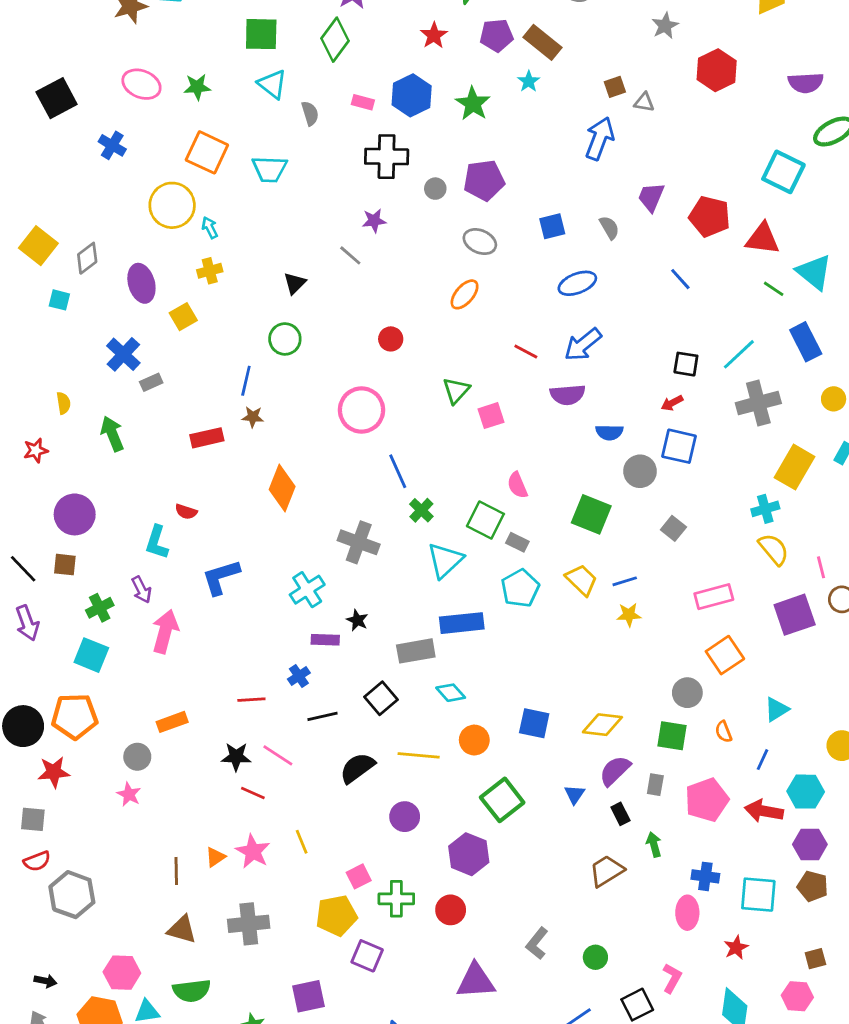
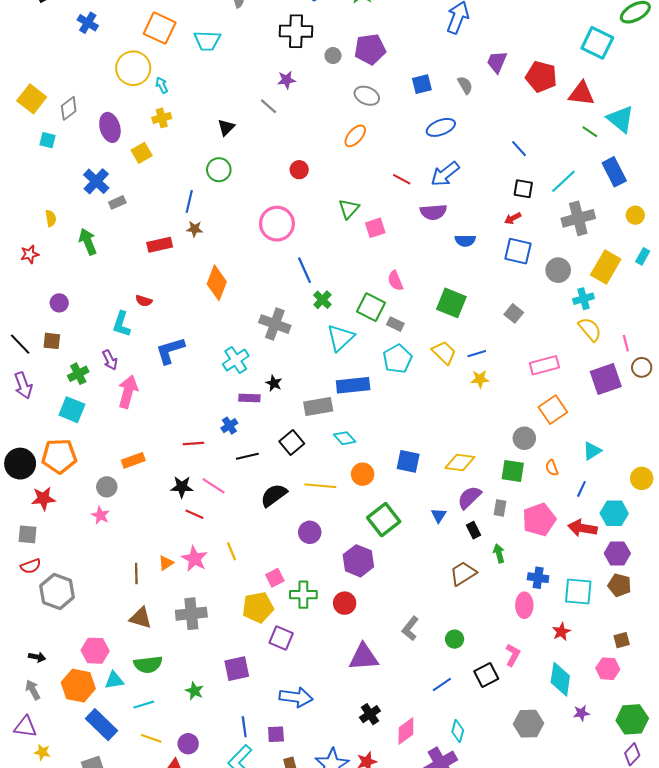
blue line: (680, 279) -> (519, 149), moved
gray circle: (640, 471) -> (558, 270), moved
purple circle: (75, 514) -> (59, 303), size x0.6

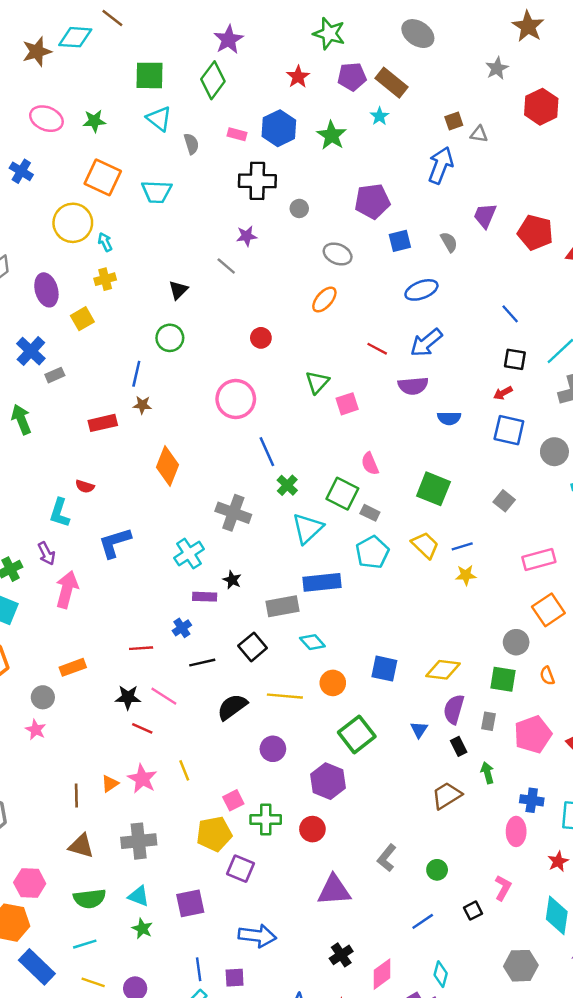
purple pentagon: (370, 49) -> (372, 201), moved
purple semicircle: (469, 497) -> (454, 709), turned -30
black square: (486, 675) -> (473, 911), size x0.7
cyan triangle: (114, 680) -> (139, 896), moved, turned 30

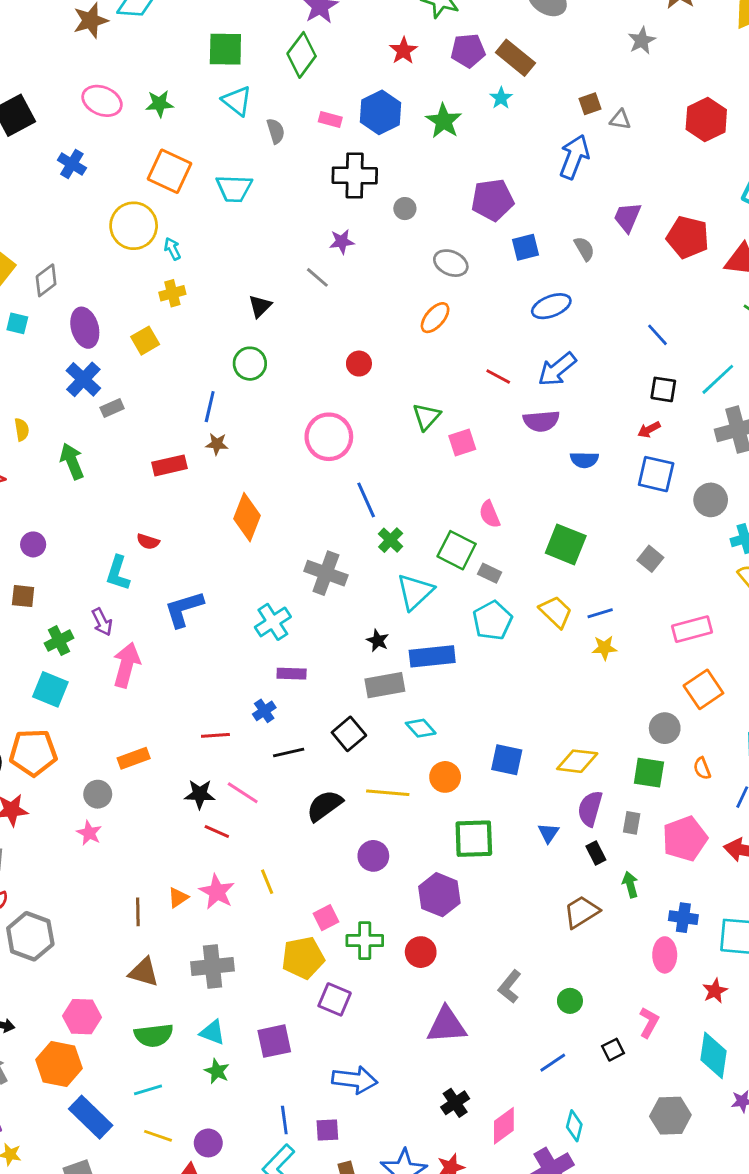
red hexagon: (541, 107) -> (706, 120), moved
purple ellipse: (46, 290) -> (85, 328), moved
black star: (232, 580) -> (378, 641), moved
green square: (357, 734) -> (474, 839), turned 36

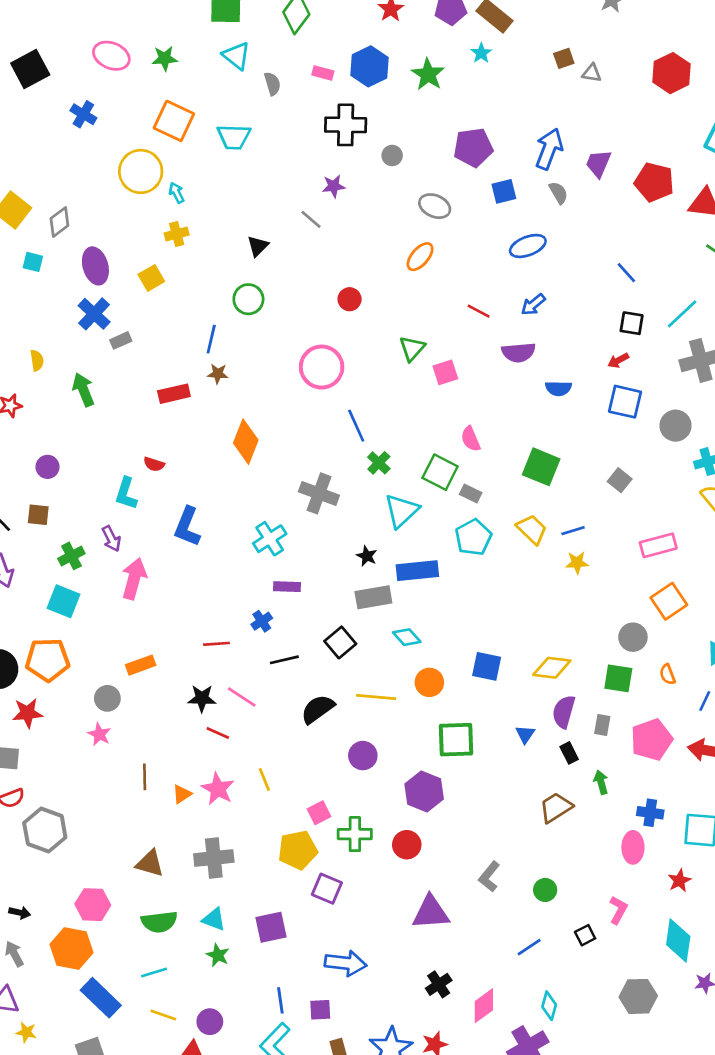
blue arrow: (574, 157) -> (549, 149), moved
blue arrow: (557, 369) -> (533, 305), size x0.7
blue L-shape: (184, 609) -> (187, 527), turned -51
brown line: (138, 912) -> (145, 777), moved

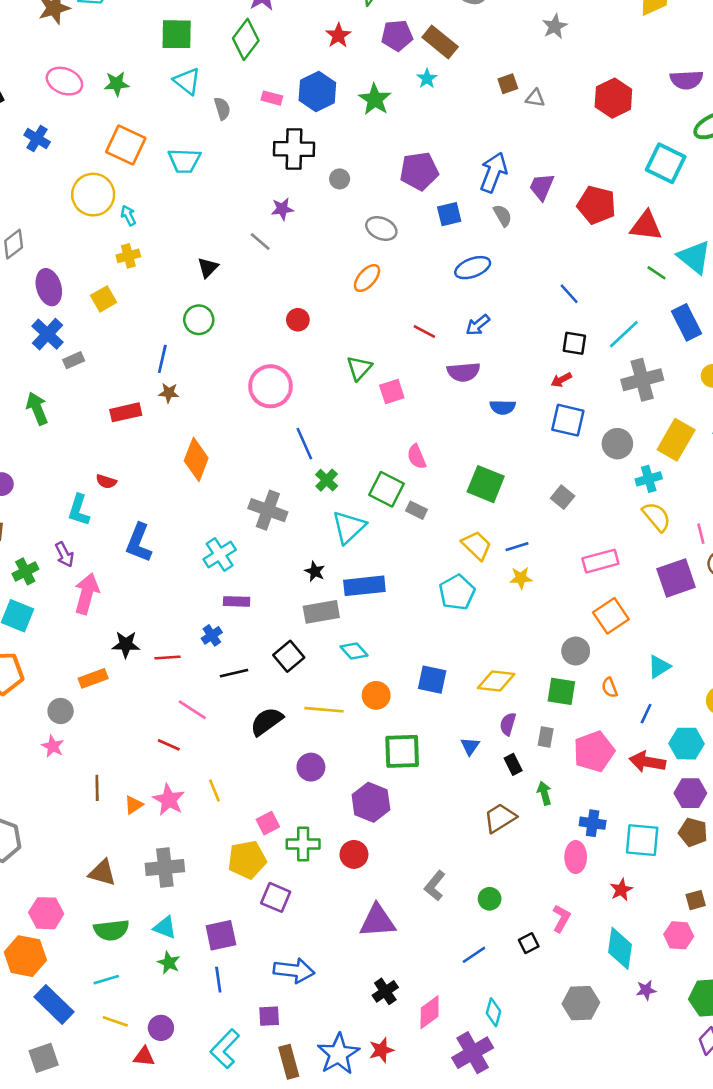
cyan pentagon: (473, 537) -> (457, 592), moved
black star: (202, 698) -> (126, 644), moved
purple semicircle: (564, 712) -> (508, 724), size x0.7
blue line: (280, 1000) -> (218, 980), moved

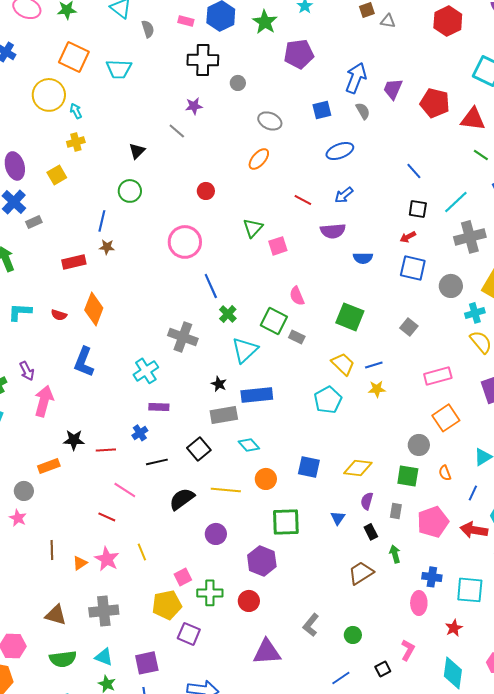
purple pentagon: (419, 171) -> (299, 54), moved
orange diamond: (196, 459) -> (94, 309), moved
cyan L-shape: (79, 510) -> (20, 312), moved, turned 75

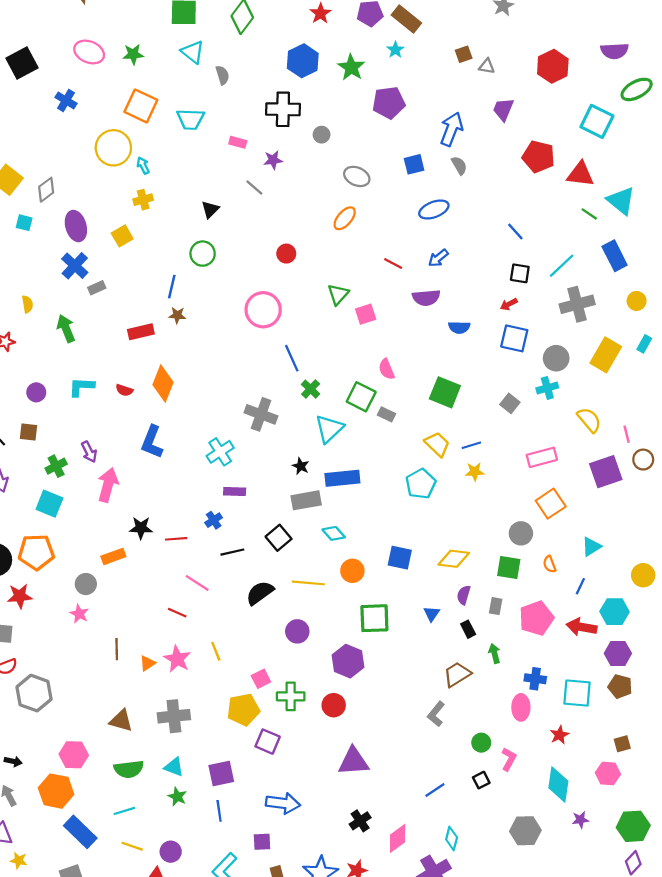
pink rectangle: (186, 21) -> (238, 142), moved
purple trapezoid: (393, 89) -> (503, 109), moved
cyan cross: (475, 313) -> (547, 388), moved
gray L-shape: (311, 625) -> (436, 714), moved
green circle: (353, 635) -> (481, 743), moved

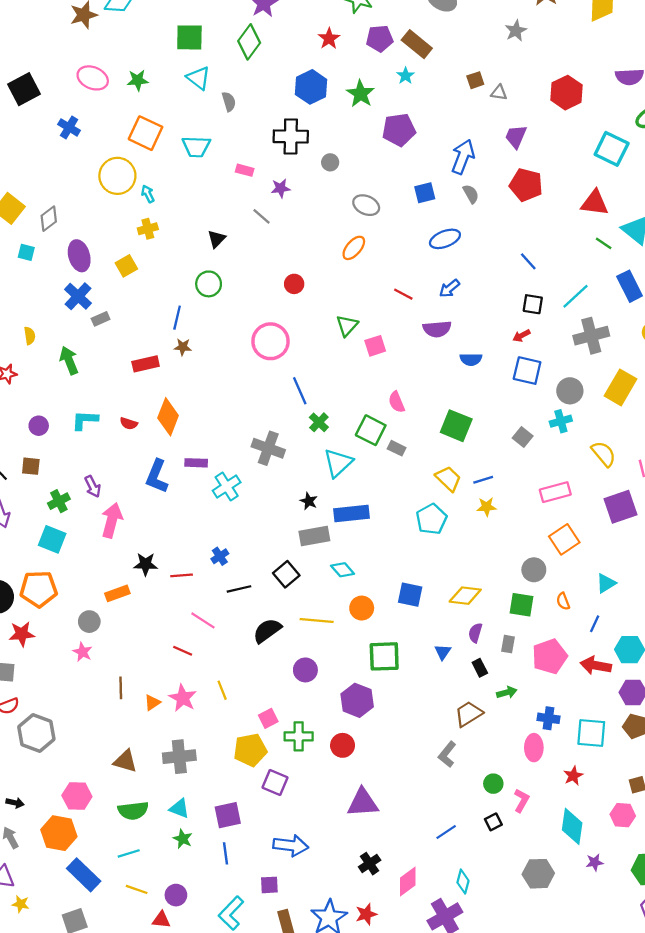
red pentagon: (539, 157) -> (526, 185), moved
purple rectangle: (235, 491) -> (196, 463), moved
green arrow: (494, 653) -> (507, 692), turned 90

